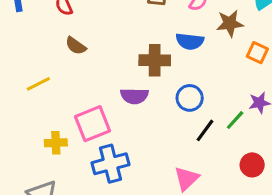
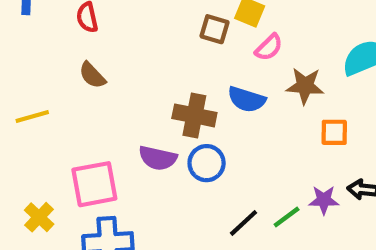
orange square: (257, 53) -> (334, 132), turned -35
blue circle: (190, 98) -> (207, 163), moved
yellow cross: (56, 143) -> (39, 217), moved, turned 35

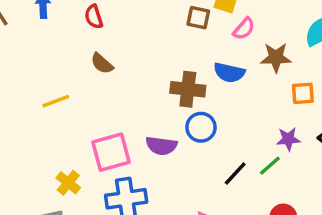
purple semicircle: (158, 158) -> (161, 146), moved
purple star: (324, 200) -> (288, 139), moved

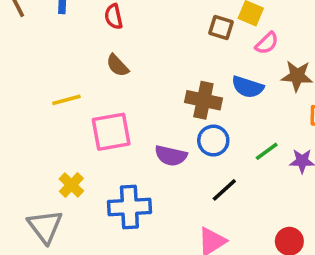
pink square: (111, 152) -> (111, 132), moved
green line: (270, 166) -> (267, 151), moved
black line: (235, 173) -> (224, 190), moved

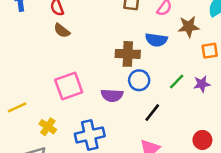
brown semicircle: (117, 65) -> (62, 31), moved
yellow line: (66, 100) -> (17, 107), moved

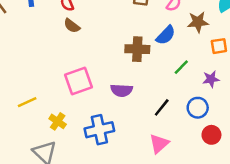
blue semicircle: (156, 40) -> (166, 35), turned -55
blue circle: (139, 80) -> (198, 108), moved
green line: (177, 81) -> (181, 67), moved

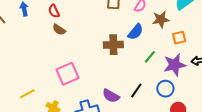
purple star: (211, 79) -> (175, 65), size x1.6
purple semicircle: (122, 90) -> (111, 96), moved, turned 30

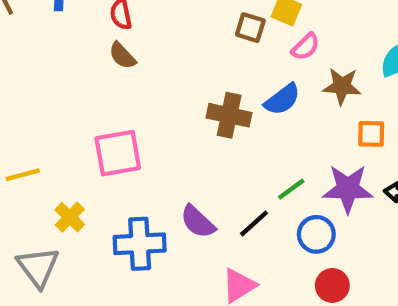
green line: (150, 57) -> (291, 189), moved

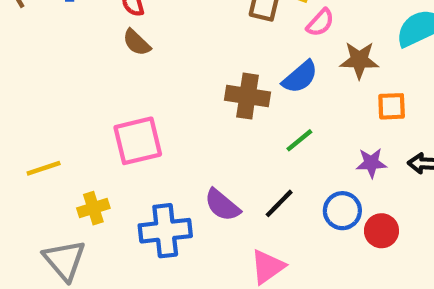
green line: (291, 189) -> (299, 140), moved
purple star: (348, 189) -> (371, 163), size x0.6
yellow cross: (70, 217) -> (93, 208), turned 32
red circle: (332, 285) -> (381, 231), moved

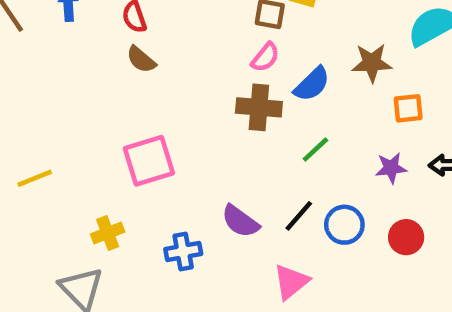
pink semicircle: (320, 23) -> (265, 57), moved
yellow line: (44, 168) -> (35, 178), moved
blue circle: (342, 211) -> (344, 225), moved
blue cross: (165, 231) -> (183, 252), size x0.7

